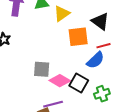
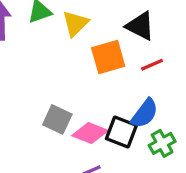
blue semicircle: (95, 60) -> (145, 113), moved
gray square: (42, 69) -> (57, 119), turned 30

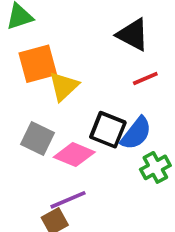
yellow triangle: (75, 23) -> (64, 86), moved
orange square: (108, 57) -> (38, 64), moved
black square: (121, 132) -> (108, 130), moved

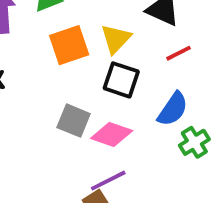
yellow triangle: (64, 86) -> (116, 39), moved
black square: (108, 130) -> (121, 80), moved

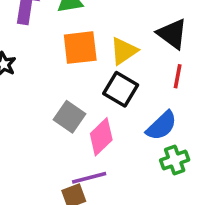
red line: (178, 53) -> (178, 76), turned -65
pink diamond: (112, 134) -> (101, 137), turned -75

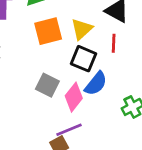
red line: (178, 76) -> (114, 43), moved
blue semicircle: (162, 126) -> (96, 84), moved

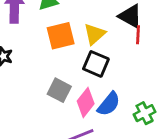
red line: (114, 43) -> (138, 35), moved
blue semicircle: (96, 84) -> (109, 104), moved

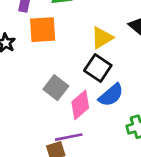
orange square: (61, 36) -> (43, 30), moved
blue semicircle: (109, 104) -> (111, 95), moved

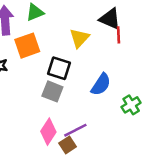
black square: (98, 68) -> (59, 68), moved
pink diamond: (80, 105) -> (48, 132), moved

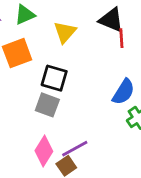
yellow triangle: (79, 38) -> (65, 32), moved
blue semicircle: (101, 84) -> (123, 92), moved

